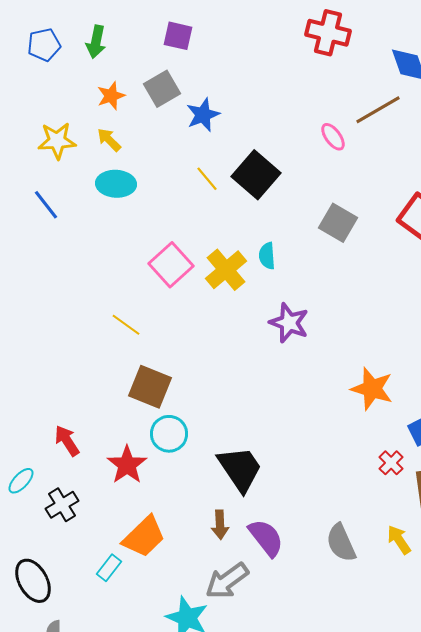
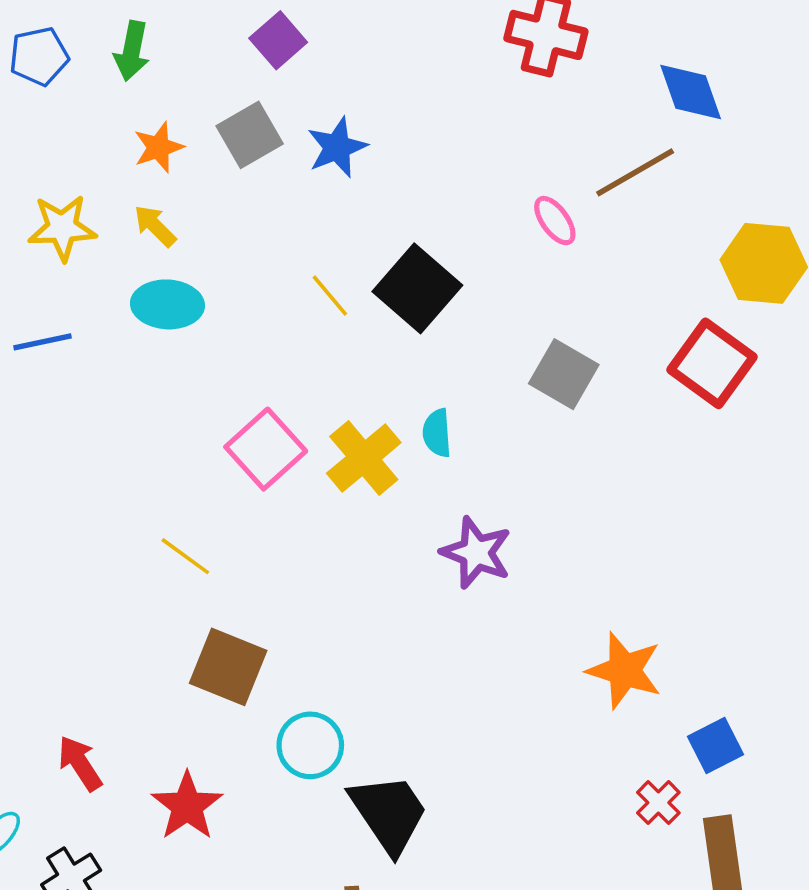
purple square: (178, 36) -> (278, 40), turned 36
blue star: (203, 115) -> (337, 147), moved
blue line: (46, 205) -> (42, 342), turned -64
cyan circle: (169, 434) -> (310, 745), moved

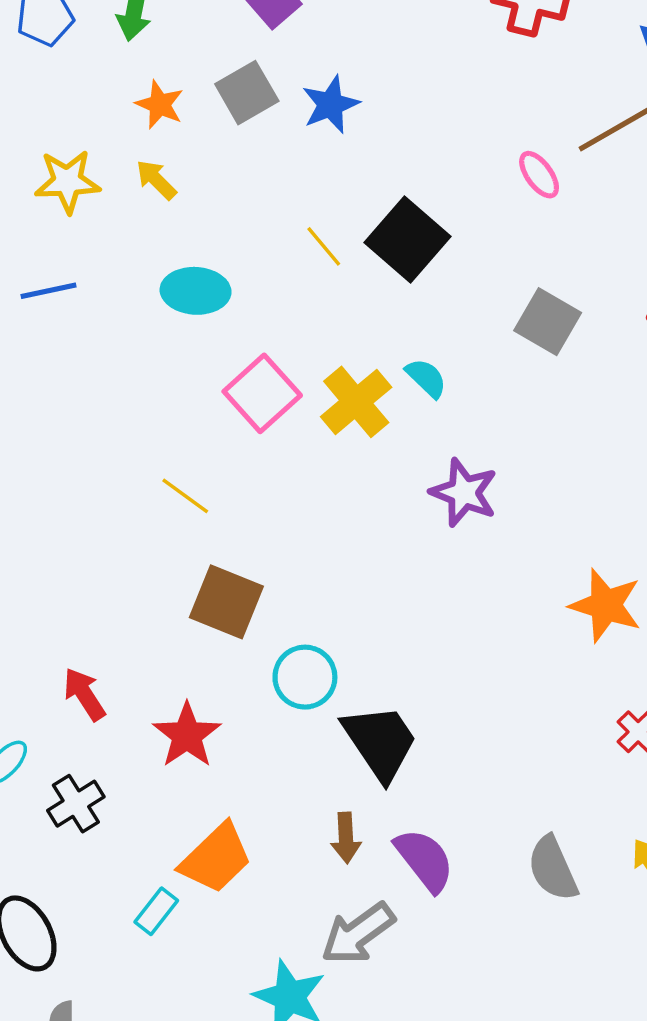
orange star: (159, 147) -> (160, 105), turned -30
cyan ellipse: (167, 304) -> (196, 291), moved
cyan semicircle: (437, 433) -> (426, 378), turned 138

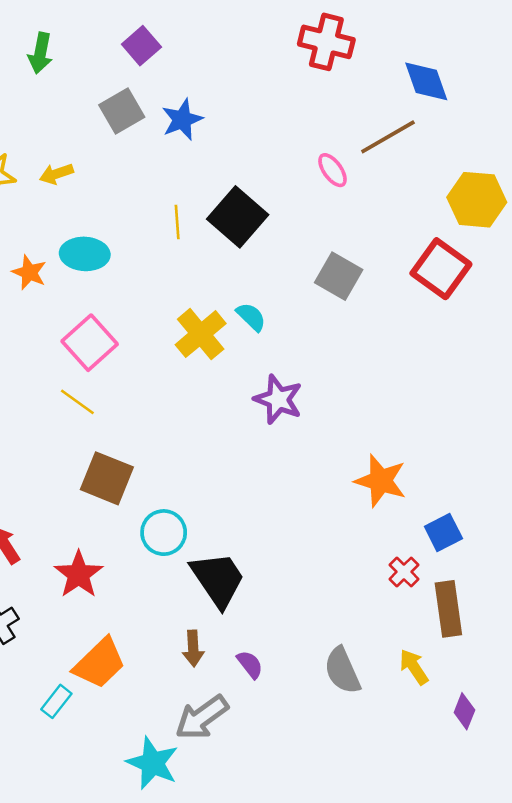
orange star: (160, 105) -> (29, 272), moved
yellow arrow: (156, 180) -> (56, 174), turned -64
yellow line: (324, 246) -> (177, 222), turned 36
pink square: (262, 393) -> (90, 343), moved
purple semicircle: (425, 860) -> (250, 664), size x0.6

